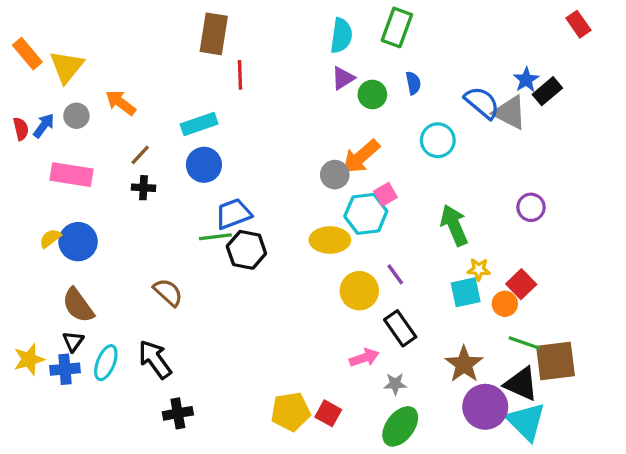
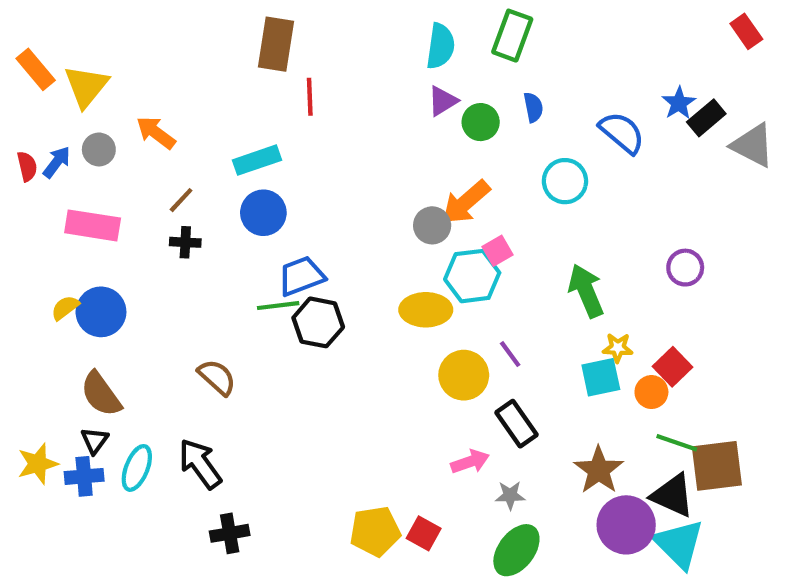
gray triangle: (510, 112) -> (753, 145), moved

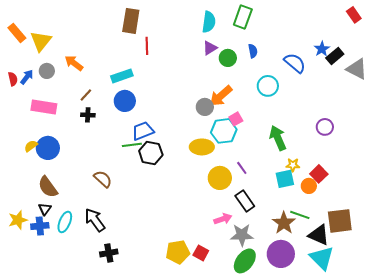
green line: (677, 443) -> (300, 215), moved
gray star: (510, 495) -> (242, 235), size x1.6
purple circle: (626, 525) -> (281, 254), moved

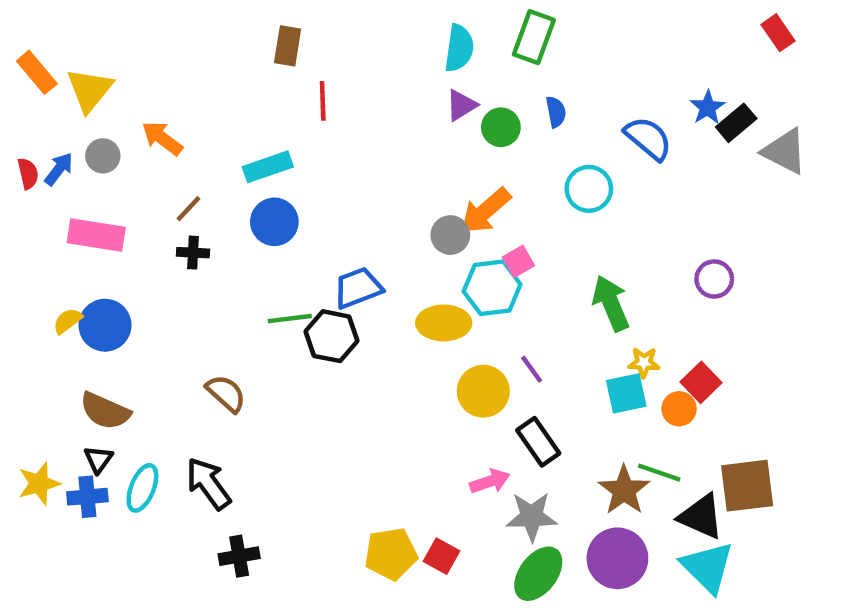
brown rectangle: (131, 21) -> (288, 46), size x0.7
blue trapezoid: (143, 131) -> (358, 288), moved
brown semicircle: (48, 187) -> (105, 411), turned -30

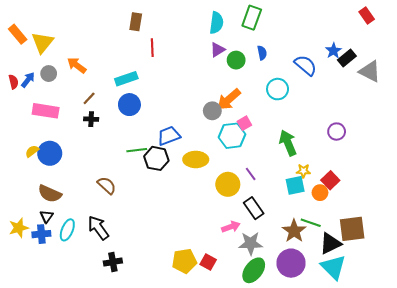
yellow ellipse: (444, 323) -> (196, 159), moved
black triangle: (701, 517) -> (330, 243), turned -50

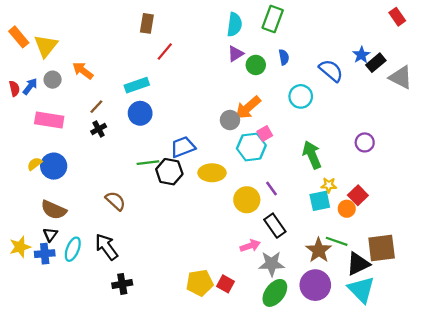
red line: (152, 48) -> (165, 52), turned 42
black cross: (91, 119) -> (99, 129), turned -32

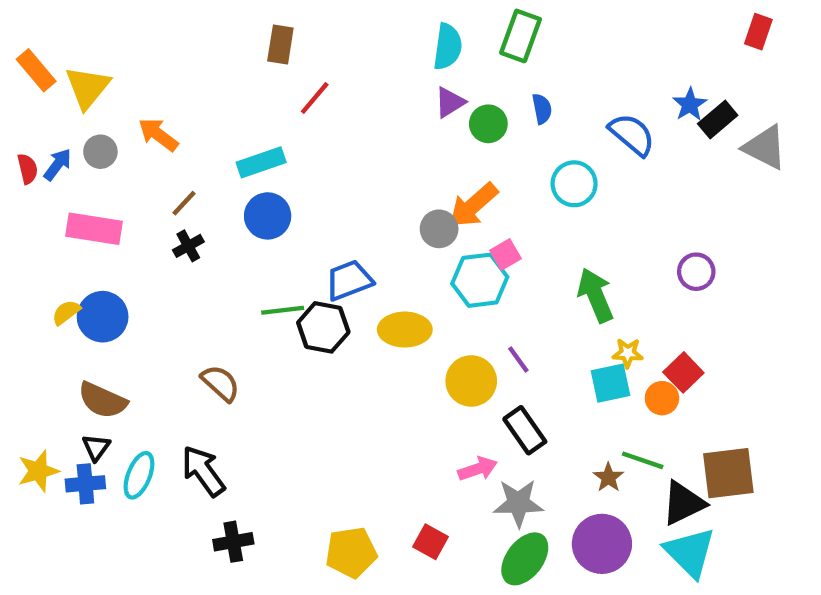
red rectangle: (397, 17) -> (758, 32), turned 54
brown star: (319, 250) -> (608, 477), size x0.6
yellow pentagon: (200, 283) -> (351, 552), moved

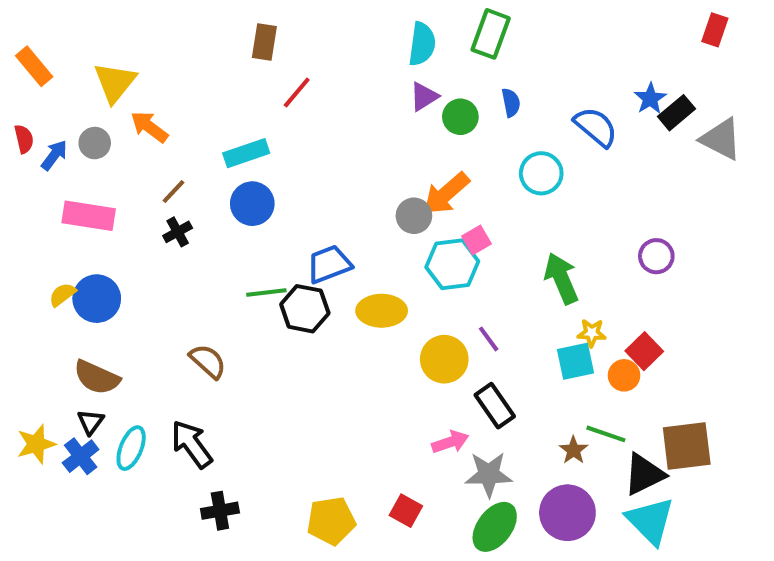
yellow triangle: (88, 87) -> (115, 82), moved
red semicircle: (28, 169) -> (24, 139), moved
blue cross: (85, 484) -> (81, 456), turned -33

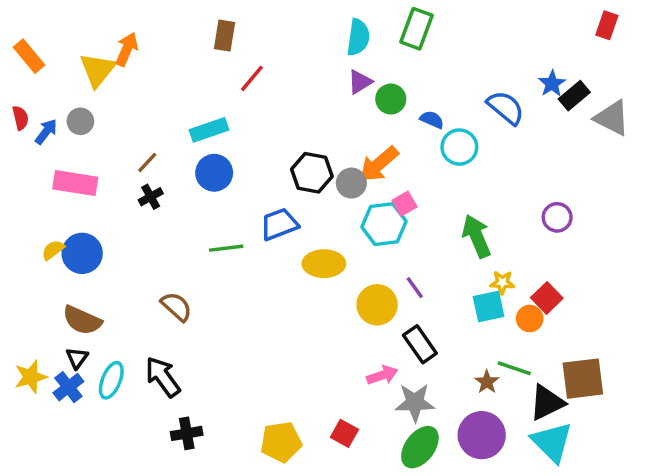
blue semicircle: (511, 103) -> (432, 120), moved, turned -55
orange arrow: (149, 127) -> (127, 49), moved, turned 76
black hexagon: (305, 309) -> (312, 173), moved

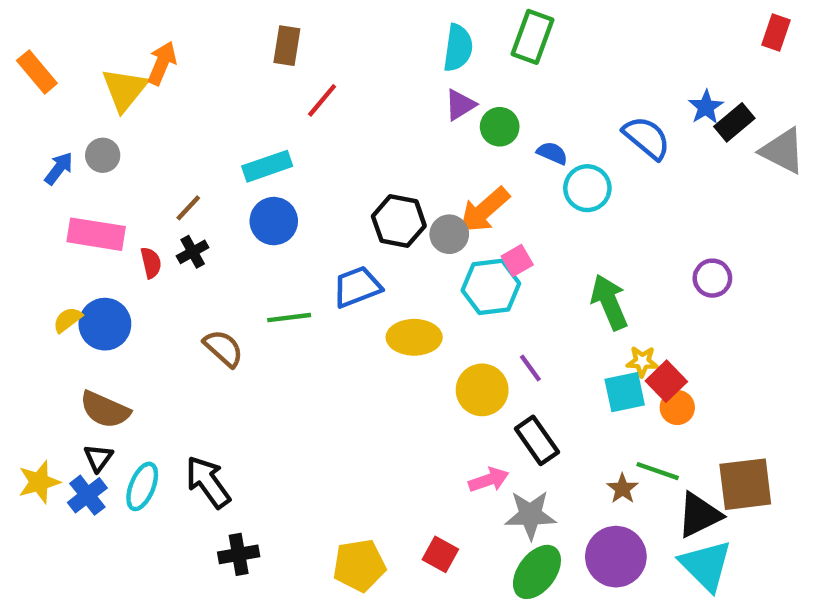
red semicircle: (20, 118) -> (151, 263), moved
red square: (547, 298) -> (666, 381), moved
brown semicircle: (176, 307) -> (223, 348), moved

